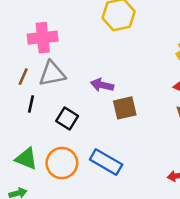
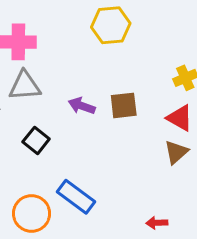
brown square: (125, 108) -> (124, 105), moved
orange circle: (62, 163) -> (32, 213), moved

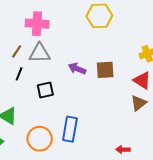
black square: (36, 140) -> (45, 90), turned 36
blue rectangle: (76, 197) -> (70, 129), turned 60

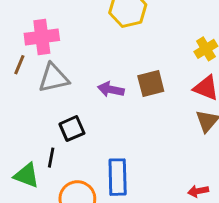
brown line: (17, 51) -> (19, 65), moved
black line: (19, 74) -> (51, 158), moved

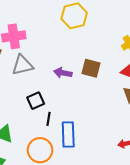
brown square: (151, 83) -> (91, 68), turned 30
black line: (51, 158) -> (49, 119), moved

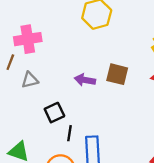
gray triangle: (22, 65) -> (30, 80), moved, size x0.7

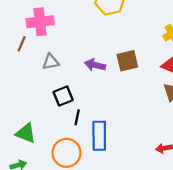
brown square: (117, 74) -> (127, 61), turned -30
gray triangle: (30, 80) -> (51, 62), moved

